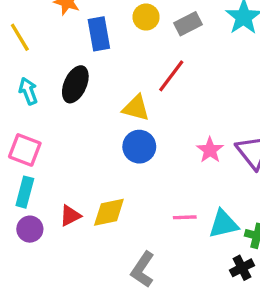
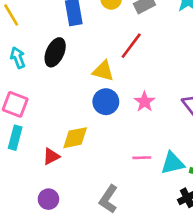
pink star: (210, 150) -> (145, 102), moved
yellow diamond: (109, 212) -> (75, 138), moved
purple circle: (30, 229) -> (48, 199), moved

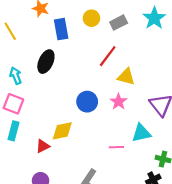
cyan arrow: (18, 58) -> (16, 76), moved
yellow triangle: (103, 71) -> (126, 77), moved
cyan triangle: (173, 163) -> (141, 133), moved

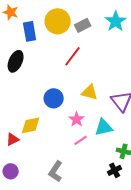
yellow circle: (91, 18) -> (58, 21), size x1.6
yellow triangle: (126, 77) -> (90, 92), moved
pink star: (119, 102) -> (77, 119), moved
pink line: (116, 147) -> (81, 140), turned -32

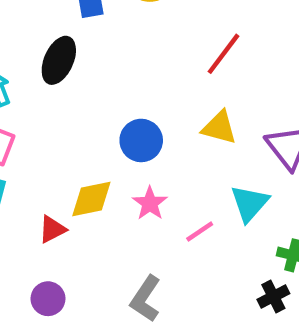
red line: (73, 56) -> (224, 54), moved
pink star: (77, 119) -> (150, 203), moved
cyan triangle: (104, 127) -> (250, 203), turned -36

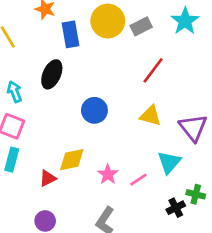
blue circle: (141, 140) -> (94, 110), moved
pink star: (150, 203) -> (108, 174), moved
black cross: (273, 297) -> (176, 208), moved

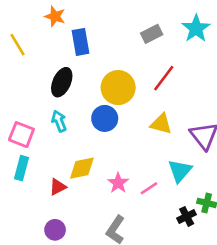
yellow circle: (108, 21) -> (118, 88), moved
cyan arrow: (14, 92) -> (59, 121), moved

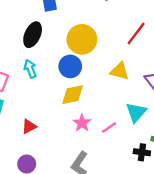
red line: (164, 78) -> (136, 33), moved
yellow diamond: (82, 168) -> (73, 95), moved
black cross: (187, 216) -> (142, 152), turned 35

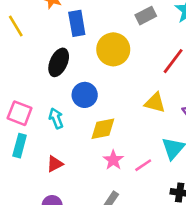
yellow circle: (82, 39) -> (113, 49), moved
blue circle: (70, 66) -> (85, 95), moved
cyan arrow: (30, 69) -> (56, 118), moved

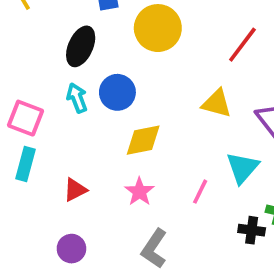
cyan arrow: (56, 118) -> (77, 98), moved
pink star: (113, 160) -> (139, 192), moved
pink line: (143, 165) -> (200, 192), turned -30

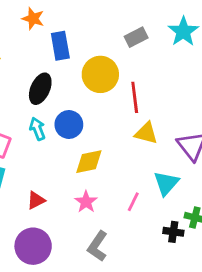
red line: (242, 45) -> (135, 97), moved, turned -44
purple circle: (71, 249) -> (33, 246), size x1.6

